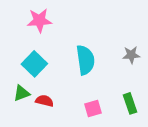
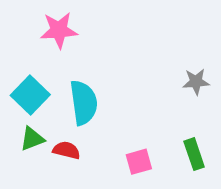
cyan semicircle: (85, 60) -> (84, 103), moved
cyan square: (34, 64) -> (30, 95), moved

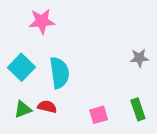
green triangle: (32, 139) -> (23, 109), moved

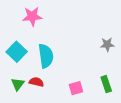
green triangle: (23, 109) -> (18, 84), turned -32

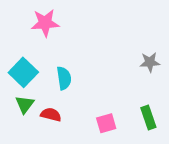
cyan semicircle: (46, 56) -> (64, 78), size x0.7
green triangle: (18, 84) -> (25, 104), moved

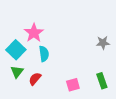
pink star: (45, 23) -> (34, 33), moved, turned -30
red semicircle: (51, 115) -> (35, 79), turned -64

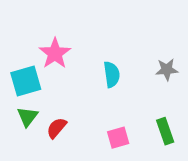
cyan square: (16, 50) -> (26, 81), turned 30
cyan semicircle: (44, 54) -> (112, 74), moved

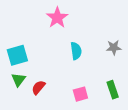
pink star: (55, 53) -> (57, 18), moved

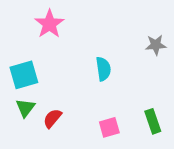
pink star: (57, 18) -> (49, 24), moved
gray star: (114, 48) -> (156, 45), moved

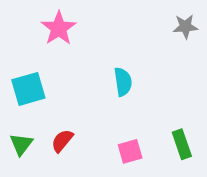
gray star: (156, 45) -> (185, 26), moved
green triangle: (25, 108) -> (21, 144), moved

